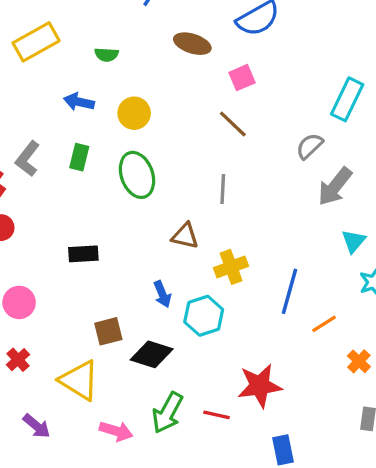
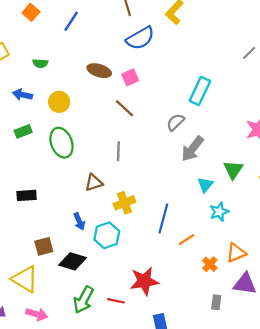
brown ellipse: (192, 44) -> (99, 71), moved
green rectangle: (79, 157) -> (23, 131), turned 56
brown triangle: (185, 236) -> (94, 183), turned -30
pink arrow: (116, 431) -> (37, 314), moved

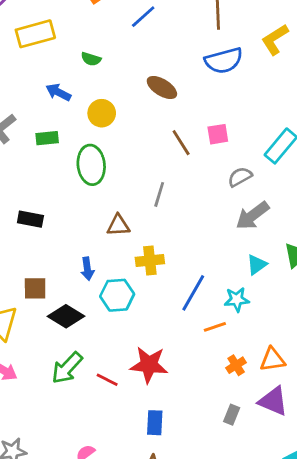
pink square: (130, 77) -> (218, 134), moved
cyan star: (219, 212) -> (237, 299), moved

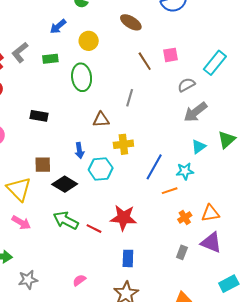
blue arrow: (58, 92) -> (58, 26), turned -66
green arrow: (67, 368) -> (66, 220), turned 75

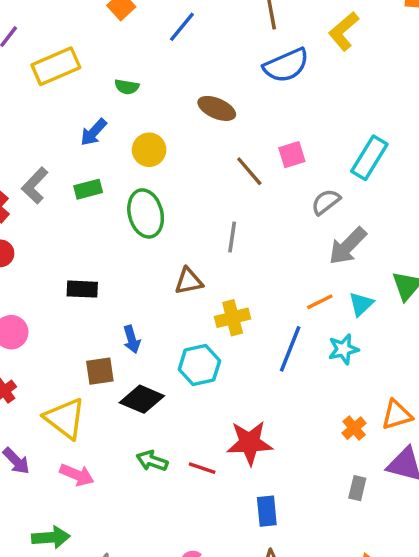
blue arrow: (79, 151) -> (132, 339), moved
orange line: (170, 191) -> (320, 302), moved
green arrow: (66, 220) -> (152, 461), size x0.7

